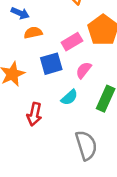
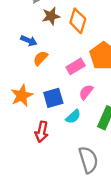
orange semicircle: (33, 33) -> (40, 58), turned -35
blue square: (51, 64) -> (53, 98), moved

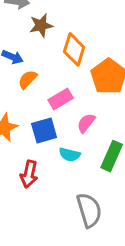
orange diamond: (78, 21) -> (74, 49), moved
pink rectangle: (76, 66) -> (61, 99), moved
cyan semicircle: (73, 117) -> (70, 155), turned 56

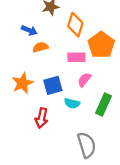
orange semicircle: (28, 79) -> (40, 47), turned 32
pink rectangle: (61, 99) -> (76, 57), moved, turned 30

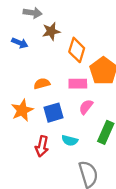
blue arrow: (29, 30) -> (20, 43), moved
orange semicircle: (40, 47) -> (42, 84), moved
cyan semicircle: (72, 103) -> (70, 140), moved

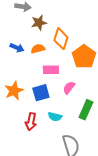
blue arrow: (20, 43) -> (17, 48), moved
orange semicircle: (42, 84) -> (38, 49), moved
pink rectangle: (78, 84) -> (51, 70), moved

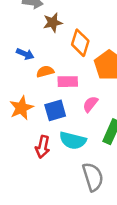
orange semicircle: (38, 49) -> (45, 72), moved
cyan semicircle: (55, 117) -> (73, 140), size x1.5

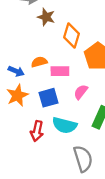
brown star: (53, 23) -> (46, 17), turned 30
blue arrow: (25, 54) -> (16, 71), moved

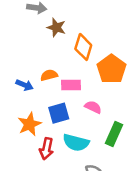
pink semicircle: (81, 92) -> (93, 107), turned 77
orange star: (17, 95) -> (29, 124), moved

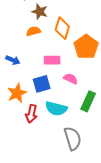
orange semicircle: (49, 75) -> (33, 31), moved

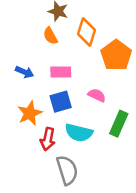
orange semicircle: (33, 31) -> (50, 36), turned -104
pink rectangle: (52, 60) -> (61, 72), moved
gray semicircle: (73, 138) -> (67, 170), moved

